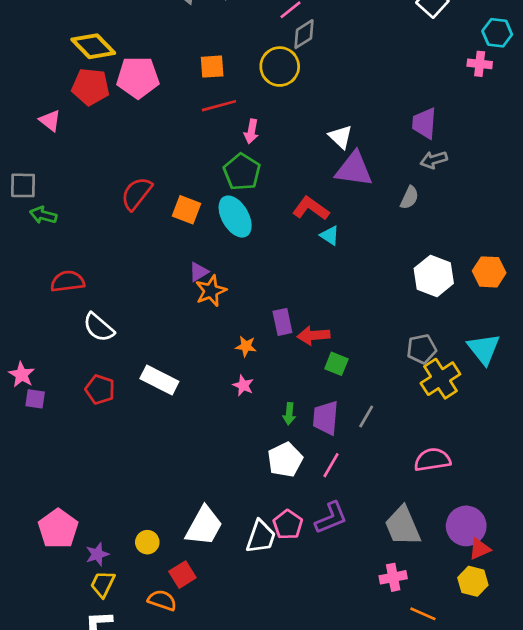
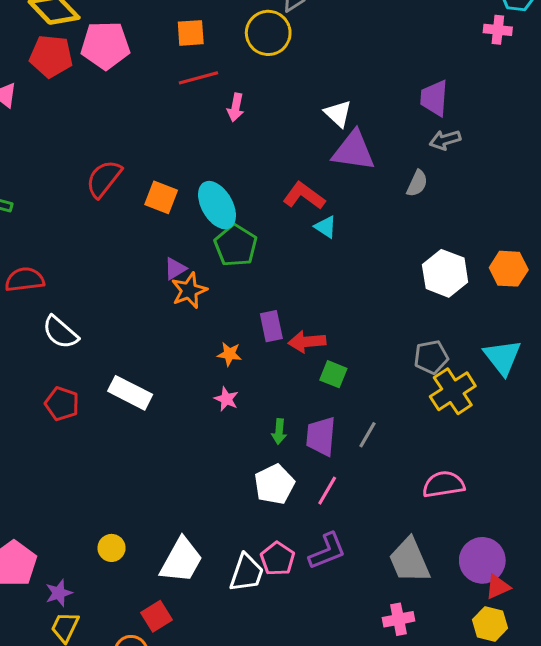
green pentagon: (242, 172) -> (236, 245), moved
yellow circle: (147, 542) -> (112, 548), moved

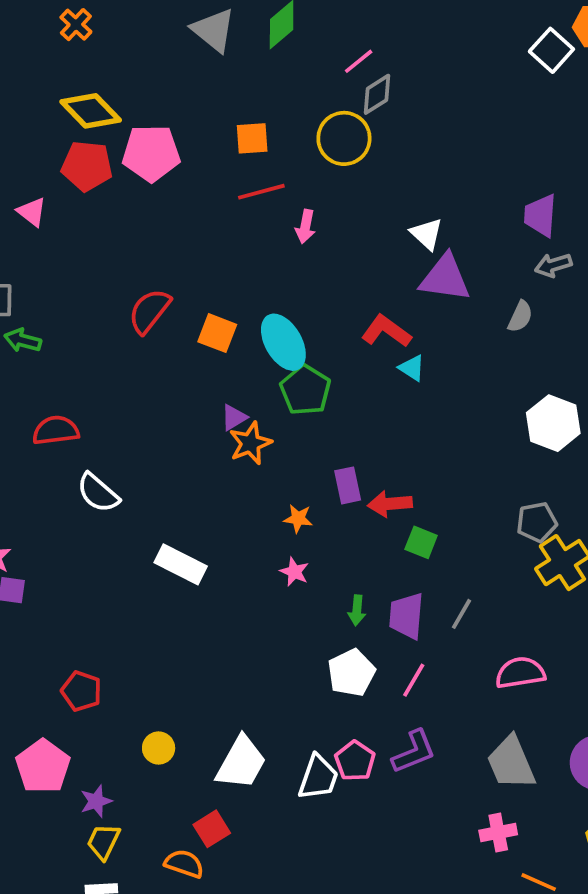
red pentagon: (62, 404) -> (81, 691), moved
pink semicircle: (444, 484) -> (520, 673), moved

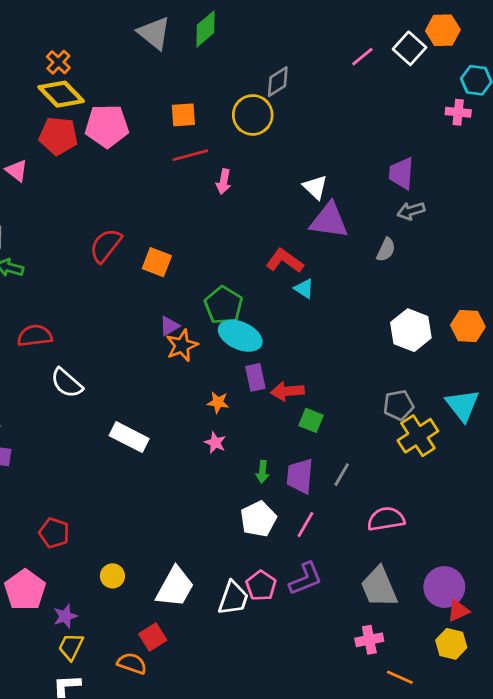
orange cross: (76, 25) -> (58, 62), moved
pink line: (359, 61) -> (362, 57), moved
cyan ellipse: (283, 342) -> (240, 336), moved, turned -36

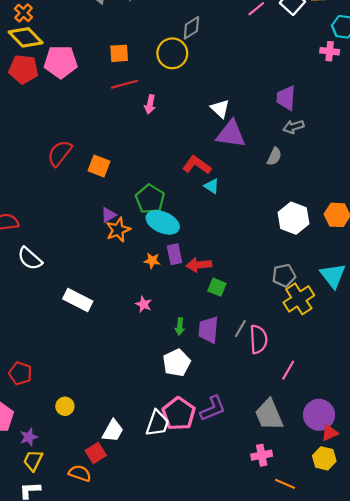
orange star: (218, 402) -> (152, 261), moved
pink semicircle: (386, 519) -> (258, 339), moved, turned 96
pink line: (305, 525) -> (288, 370), moved
pink pentagon: (261, 586) -> (179, 414), size x1.4
white trapezoid: (175, 587) -> (113, 431), moved, size x0.7

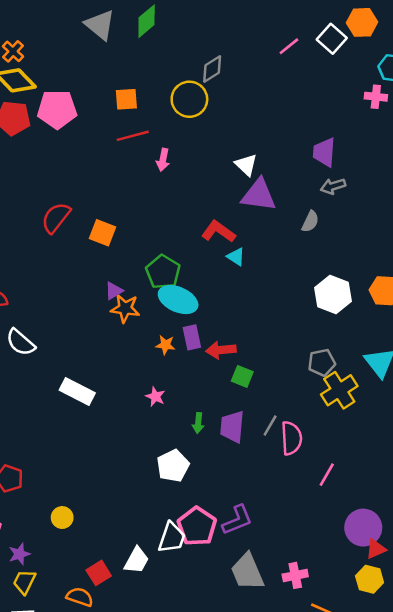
orange star: (118, 230) -> (125, 308), turned 30
white pentagon: (177, 363) -> (173, 466), moved
gray trapezoid: (269, 415) -> (247, 572), moved
white trapezoid: (113, 431) -> (136, 560), moved

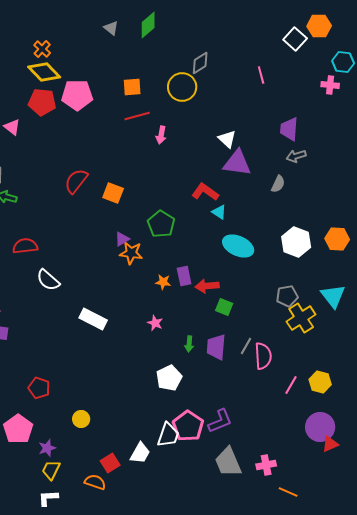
gray triangle: (100, 25) -> (111, 28), size x0.6
pink line: (289, 46) -> (261, 75), moved, turned -66
cyan ellipse: (178, 300) -> (238, 246), moved
yellow hexagon: (370, 579) -> (320, 382), moved

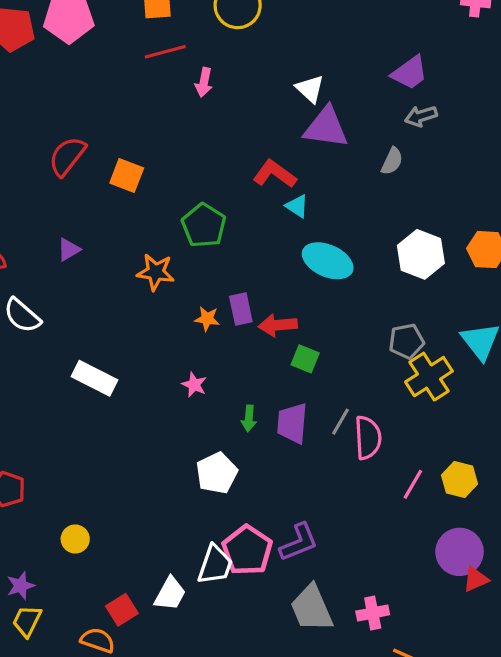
purple trapezoid: (289, 129) -> (410, 73), turned -130
purple triangle: (122, 239) -> (69, 250), moved

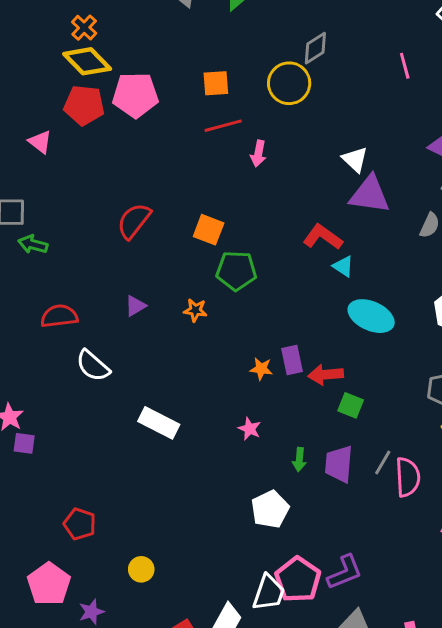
orange square: (127, 176) -> (209, 230), moved
green pentagon: (204, 225) -> (236, 271), moved, turned -30
orange star: (156, 272) -> (195, 310), moved, size x0.7

